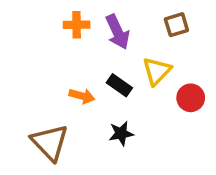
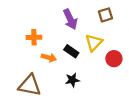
orange cross: (77, 25) -> (34, 37), moved
brown triangle: (50, 142) -> (30, 85), turned -35

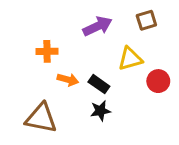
purple arrow: (70, 19) -> (97, 26), turned -90
yellow triangle: (94, 43) -> (130, 59), turned 30
black rectangle: (71, 51) -> (99, 84), moved

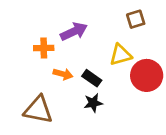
purple arrow: (97, 26) -> (74, 32), moved
red circle: (158, 81) -> (147, 75), size x1.5

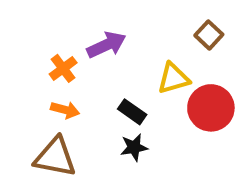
brown square: (136, 19) -> (209, 35), moved, turned -30
orange cross: (44, 48) -> (63, 68), turned -36
orange arrow: (63, 74) -> (65, 110), moved

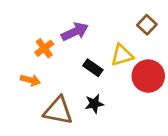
orange arrow: (65, 110) -> (30, 80), moved
black rectangle: (132, 112) -> (93, 68), moved
brown triangle: (55, 157) -> (58, 111), moved

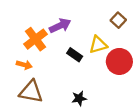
orange cross: (44, 48) -> (35, 39), size x1.5
black star: (94, 104) -> (79, 98), moved
brown triangle: (58, 111) -> (31, 92), moved

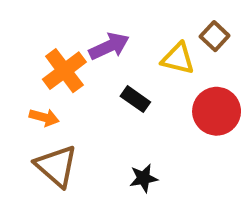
yellow triangle: (98, 45) -> (178, 58), moved, turned 30
brown triangle: (31, 92) -> (56, 166), turned 30

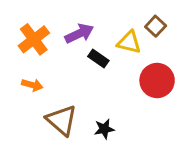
orange cross: (64, 71) -> (34, 39), moved
black rectangle: (135, 99) -> (98, 58), moved
brown triangle: (56, 166) -> (62, 120), moved

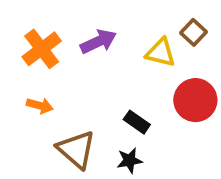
black rectangle: (98, 58) -> (137, 122), moved

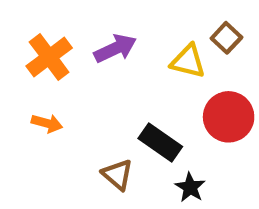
black rectangle: (137, 122) -> (160, 142), size x1.4
brown triangle: (76, 149) -> (117, 175), moved, size x0.7
black star: (129, 160) -> (190, 187), moved, turned -30

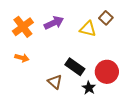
red circle: (229, 117) -> (107, 72), moved

